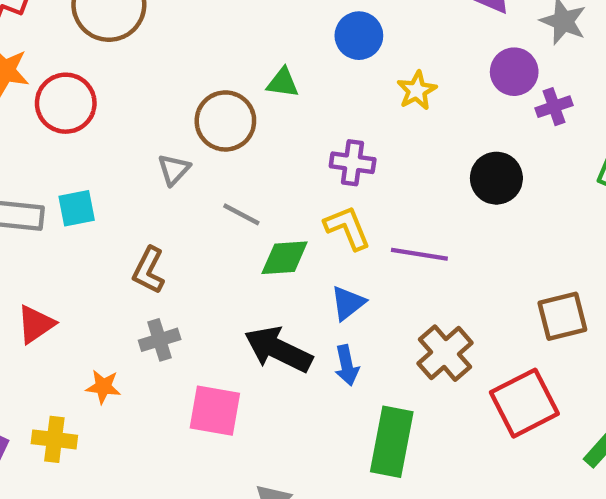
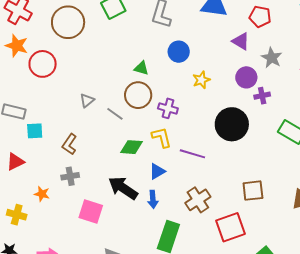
brown circle: (225, 121) -> (138, 95), moved
black circle: (496, 178) -> (232, 124), size x1.4
cyan square: (77, 208) -> (35, 131), moved
gray line: (241, 214) -> (115, 114), moved

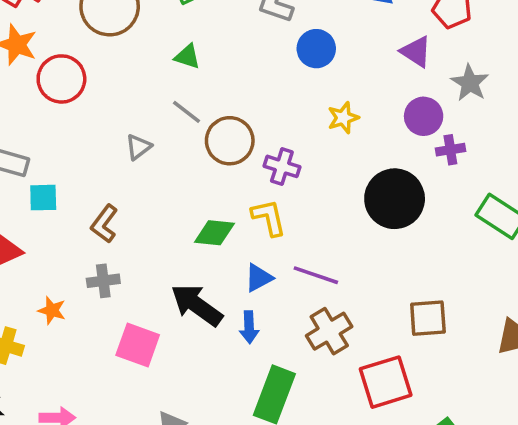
blue circle: (179, 52) -> (316, 49), moved
green triangle: (141, 68) -> (187, 57), moved
gray line: (115, 114) -> (186, 112), moved
purple line: (192, 154) -> (316, 275), moved

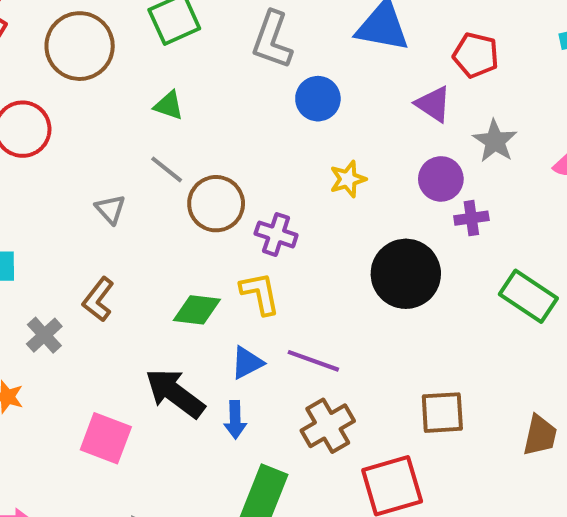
gray triangle: (138, 147) -> (110, 209), turned -36
brown L-shape: (104, 224) -> (98, 299), moved
gray cross: (103, 281) -> (44, 335), moved, turned -36

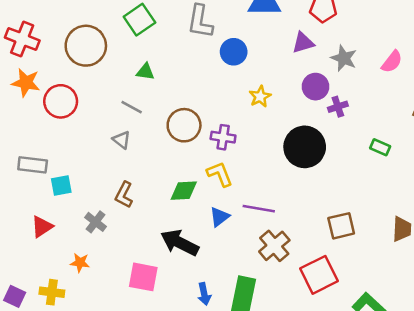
purple triangle: (433, 104) -> (303, 43), turned -40
gray line: (167, 169) -> (132, 107), moved
green rectangle: (528, 296) -> (380, 147), size x0.6
blue arrow: (235, 420) -> (204, 294), moved

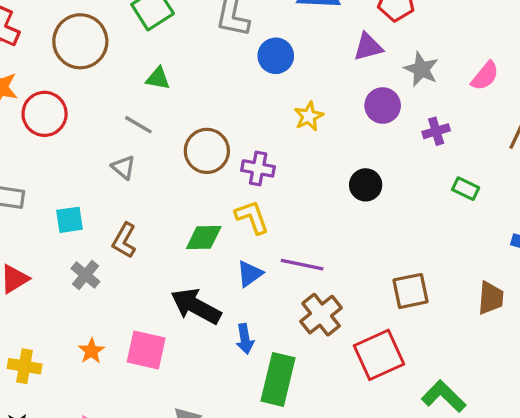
purple cross: (338, 107) -> (436, 131), moved
black circle: (305, 147) -> (366, 185), size x0.6
cyan square: (61, 186) -> (69, 220), moved
orange star: (80, 263) -> (91, 351), moved, turned 30
blue arrow: (204, 294) -> (245, 339), moved

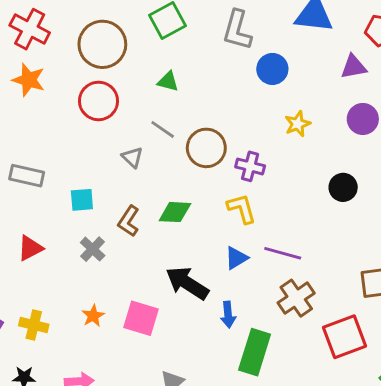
red circle: (45, 114) -> (99, 101), moved
gray line: (138, 125) -> (163, 129), moved
green diamond: (204, 237) -> (175, 212), moved

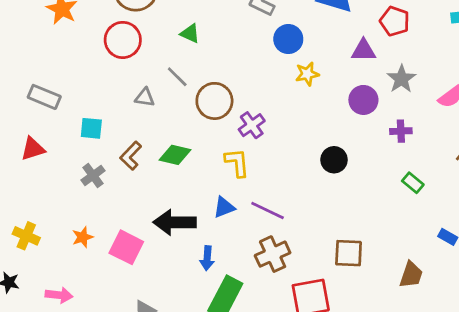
yellow star: (298, 124) -> (307, 74), moved
gray triangle: (132, 157) -> (145, 97), turned -45
purple cross: (250, 166) -> (252, 125), turned 30
red triangle: (30, 248) -> (33, 149), moved
black arrow: (187, 283) -> (175, 222), turned -42

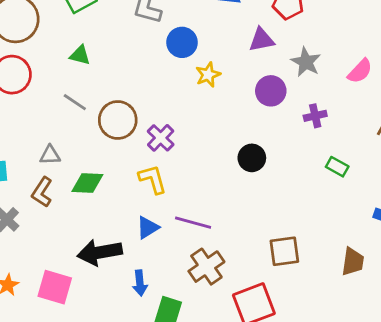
gray triangle: (145, 97) -> (50, 155), moved

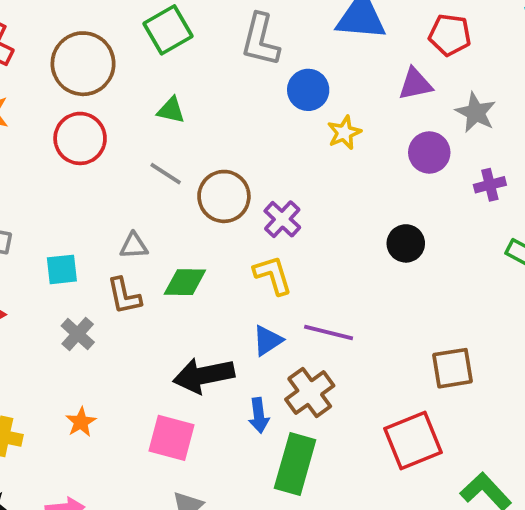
brown L-shape: (42, 192) -> (124, 296), turned -44
brown cross: (206, 267) -> (310, 393), moved
pink square: (55, 287) -> (171, 438), moved

